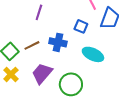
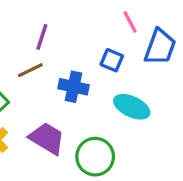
brown line: (32, 45) -> (30, 70), moved
purple trapezoid: (42, 73) -> (47, 138), turned 80

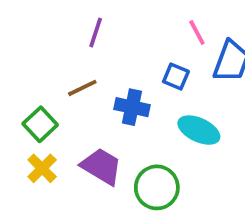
purple line: (42, 37) -> (96, 33), moved

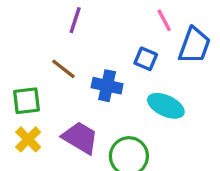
brown line: (82, 88) -> (63, 69), turned 64
green square: (40, 124) -> (26, 101), turned 36

